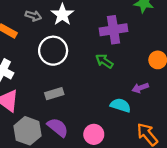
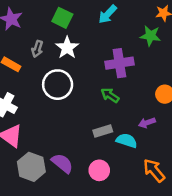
gray arrow: (33, 16) -> (37, 49), turned 91
gray rectangle: (54, 94) -> (103, 131), moved

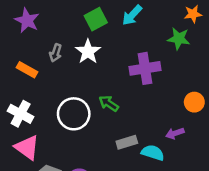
green square: (62, 18) -> (96, 19), moved, turned 36
white circle: (58, 85) -> (74, 114), moved
green arrow: (110, 95) -> (109, 103), moved

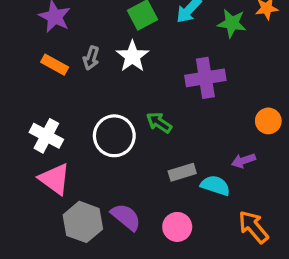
green star: (179, 39) -> (232, 23), moved
orange rectangle: (27, 70) -> (55, 65), moved

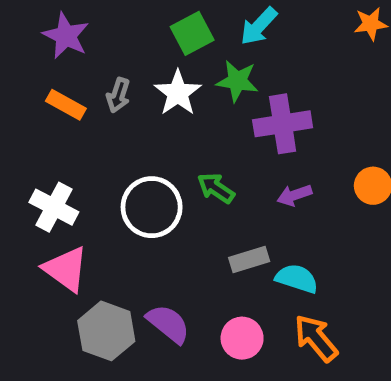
green star: (232, 23) -> (237, 81), moved
purple arrow: (243, 161) -> (294, 195), moved
orange arrow: (253, 227) -> (316, 338), moved

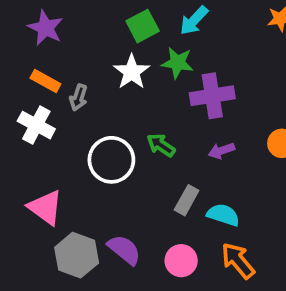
gray arrow: (118, 95) -> (78, 98), moved
white cross: (54, 207) -> (36, 125), moved
gray rectangle: (249, 260) -> (187, 200), turned -44

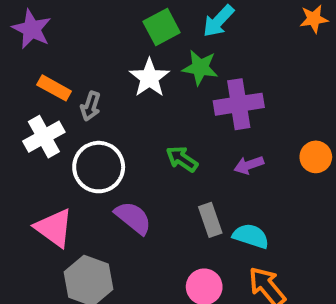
purple star: (45, 28) -> (32, 29), moved
white cross: (36, 125) -> (44, 137), turned 33
white circle: (111, 160) -> (99, 167), moved
gray rectangle: (187, 200) -> (210, 220), turned -48
purple semicircle: (124, 250) -> (133, 218), moved

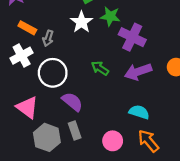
purple cross: (239, 104) -> (132, 37), turned 35
purple arrow: (249, 165) -> (138, 72), size x1.6
gray rectangle: (210, 220) -> (75, 130), moved

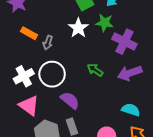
white cross: (22, 56) -> (24, 76), moved

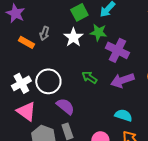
gray arrow: (48, 43) -> (44, 33), moved

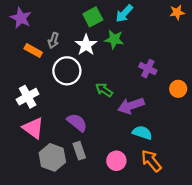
purple cross: (117, 50) -> (148, 69), moved, size x0.7
purple arrow: (122, 80) -> (131, 106), moved
white circle: (48, 81) -> (67, 71), moved

